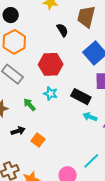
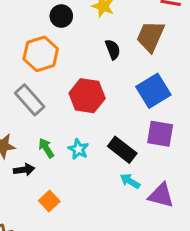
black circle: (11, 15) -> (61, 16), moved
cyan star: (50, 94) -> (78, 149), moved
black arrow: (18, 131) -> (24, 170), moved

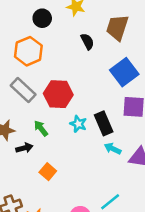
red hexagon: (87, 96) -> (58, 94), moved
cyan star: (78, 149) -> (78, 124), moved
black rectangle: (122, 150) -> (104, 123), turned 35

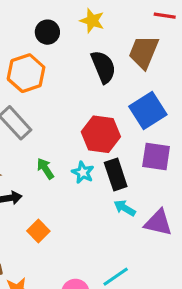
black semicircle: (87, 41) -> (103, 67), size x1.5
red hexagon: (58, 94) -> (101, 134), moved
green arrow: (41, 128) -> (45, 169), moved

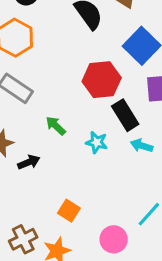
cyan star: (83, 172) -> (97, 142), moved
orange square: (38, 231) -> (69, 211), moved

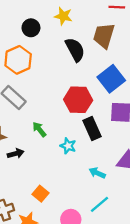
cyan arrow: (142, 146) -> (97, 173), moved

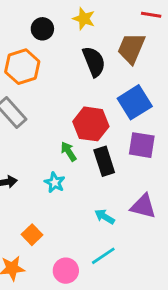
green arrow: (39, 129) -> (69, 151), moved
cyan star: (68, 146) -> (55, 182), moved

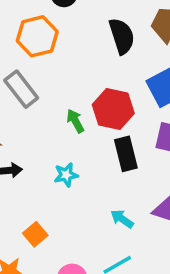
green arrow: (69, 151) -> (75, 121), moved
cyan star: (55, 182) -> (66, 175), turned 30

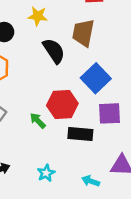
black rectangle: (126, 154) -> (80, 134), turned -55
cyan star: (66, 175) -> (46, 173), moved

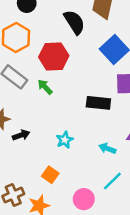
red hexagon: (62, 105) -> (54, 56), moved
green arrow: (38, 121) -> (45, 87), moved

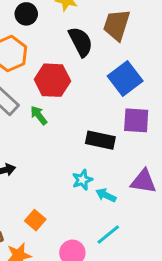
cyan star: (65, 140) -> (82, 180), moved

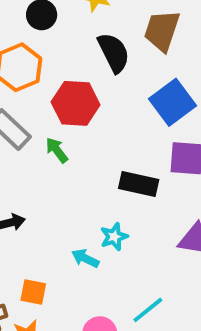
cyan arrow: (106, 195) -> (85, 258), moved
orange square: (35, 220) -> (33, 292), moved, turned -30

